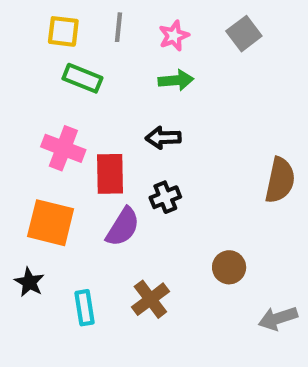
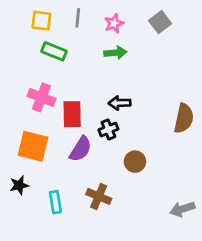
black arrow: (163, 138) -> (120, 103), moved
brown circle: (229, 267) -> (135, 162), moved
black star: (29, 282) -> (19, 185), turned 30
brown cross: (150, 299) -> (99, 196), turned -30

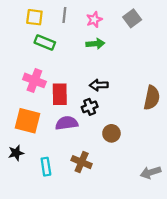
purple semicircle: (81, 149) -> (67, 123), turned -130

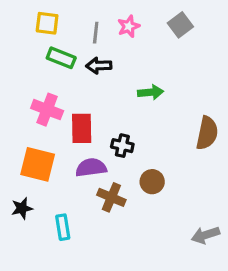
gray line: (64, 15) -> (96, 33), moved
green arrow: (95, 44) -> (151, 92), moved
black arrow: (99, 85) -> (99, 66), moved
black cross: (90, 107) -> (122, 146), turned 35
brown cross: (82, 162) -> (111, 197), moved

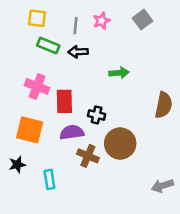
brown circle: (152, 182) -> (120, 144), size x1.6

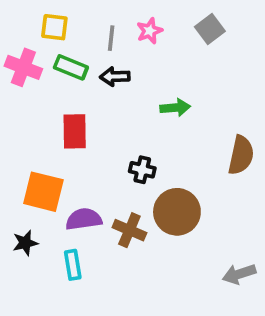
pink cross: (37, 86) -> (23, 67), moved
red rectangle: (64, 101) -> (75, 131), moved
purple semicircle: (72, 132) -> (84, 219), moved

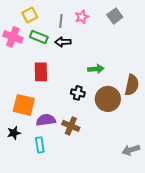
yellow square: (54, 27) -> (30, 15), turned -35
green arrow: (175, 108) -> (96, 69), moved
brown circle: (177, 212) -> (108, 99), moved

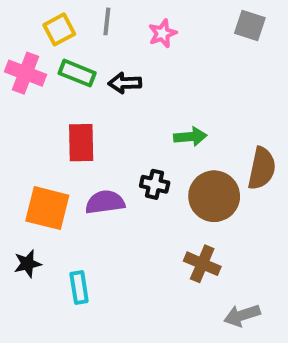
gray square: (115, 16) -> (250, 25), moved, turned -35
gray line: (61, 21) -> (107, 21), moved
purple semicircle: (46, 120) -> (105, 202), moved
brown cross: (71, 126) -> (202, 264), moved
gray arrow: (131, 150) -> (242, 315), moved

